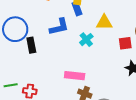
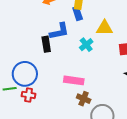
blue circle: (15, 29) -> (25, 74), moved
black rectangle: (31, 45) -> (46, 44), moved

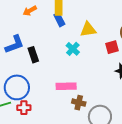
blue L-shape: (59, 31) -> (15, 44), moved

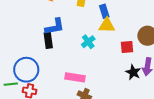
blue rectangle: (59, 20) -> (104, 11), moved
blue L-shape: (15, 44) -> (55, 27), moved

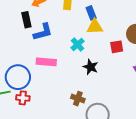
black rectangle: (48, 40) -> (26, 20), moved
black star: (133, 72) -> (91, 67), moved
pink rectangle: (75, 77) -> (46, 62), moved

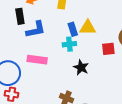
blue rectangle: (91, 13) -> (73, 29), moved
cyan cross: (78, 44) -> (69, 44), turned 32

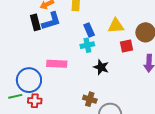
yellow triangle: (88, 28) -> (116, 26), moved
blue L-shape: (36, 30) -> (51, 21), moved

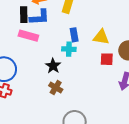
pink rectangle: (57, 64) -> (28, 36), moved
black star: (101, 67) -> (53, 66), moved
brown cross: (90, 99) -> (56, 88), moved

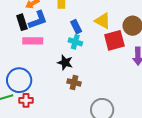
yellow triangle: (101, 37) -> (103, 21), turned 36
cyan cross: (69, 49) -> (75, 42), turned 32
red square: (107, 59) -> (114, 40), size x1.5

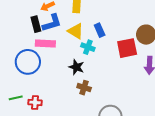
yellow triangle: (103, 21) -> (76, 31), moved
blue rectangle: (76, 27) -> (100, 30), moved
blue circle: (19, 80) -> (28, 62), moved

